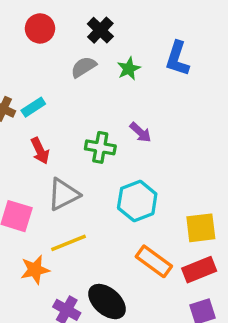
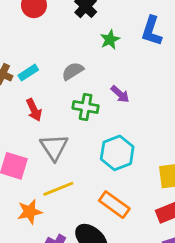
gray semicircle: (84, 67) -> (73, 71), moved
gray triangle: (63, 194) -> (54, 147), turned -36
orange rectangle: (154, 261) -> (114, 205), moved

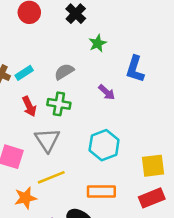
blue L-shape: (152, 31) -> (135, 69), moved
green cross: (86, 107) -> (59, 104), moved
orange rectangle: (114, 205) -> (101, 191), turned -36

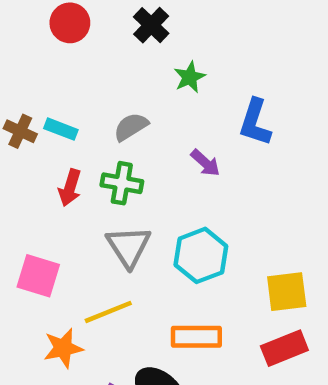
cyan rectangle: (24, 73) -> (61, 129), turned 54
red arrow: (29, 106) -> (70, 188), turned 42
gray triangle: (47, 140) -> (129, 246), moved

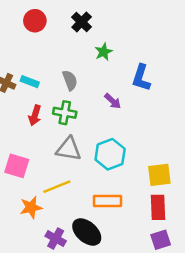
gray semicircle: (131, 127) -> (70, 80), turned 102
gray triangle: (129, 246) -> (69, 149), turned -48
red rectangle: (284, 348) -> (158, 207), turned -70

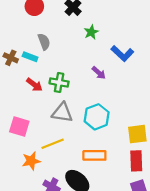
blue L-shape: (141, 78) -> (122, 54), turned -65
gray semicircle: (70, 80) -> (44, 42), moved
red arrow: (35, 115) -> (34, 85), turned -70

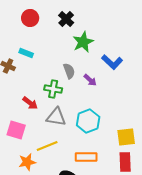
green star: (91, 32) -> (83, 42), size x1.5
gray semicircle: (44, 42) -> (69, 71), moved
cyan rectangle: (30, 57) -> (26, 53), moved
red arrow: (34, 85) -> (30, 103), moved

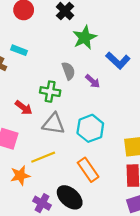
orange rectangle: (86, 157) -> (88, 170), turned 55

